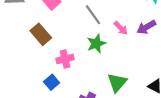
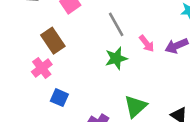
pink cross: (65, 59) -> (42, 68), moved, turned -30
blue square: (52, 82) -> (59, 98), turned -32

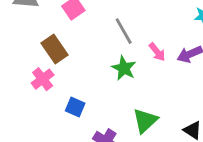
green star: (116, 58) -> (124, 68), turned -30
blue square: (59, 98) -> (75, 107), moved

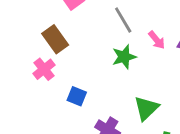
green star: (124, 68) -> (124, 57), turned 30

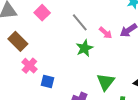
brown rectangle: (55, 39) -> (18, 41), moved
blue square: (77, 96) -> (47, 82), moved

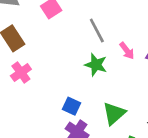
green star: (84, 48) -> (96, 65), turned 30
blue square: (47, 82) -> (72, 106), moved

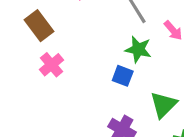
blue square: (72, 106) -> (123, 76), moved

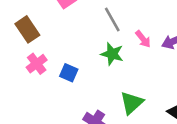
blue square: (123, 76) -> (69, 73), moved

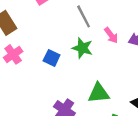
blue square: (69, 73) -> (52, 58), moved
green triangle: (132, 103) -> (99, 93), turned 35

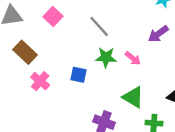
pink arrow: (111, 35) -> (133, 58), moved
green triangle: (99, 93) -> (133, 97), turned 50

